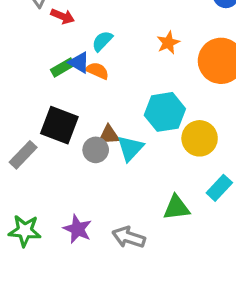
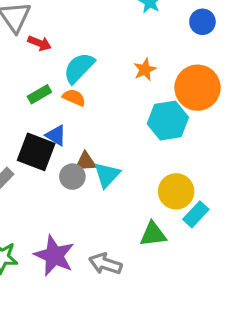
cyan semicircle: (102, 41) -> (79, 68), size x1.5
blue triangle: (79, 62) -> (56, 135), moved
cyan hexagon: (165, 112) -> (168, 121), moved
yellow circle: (200, 138) -> (176, 191), moved
purple star: (78, 229) -> (54, 256), size x1.4

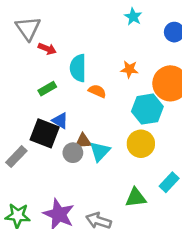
cyan semicircle: (79, 68) -> (78, 68), turned -44
orange star: (145, 70) -> (129, 69), turned 30
orange semicircle: (74, 98) -> (97, 91), moved
yellow circle: (176, 191) -> (141, 144), moved

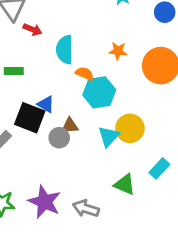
green rectangle: (47, 89) -> (14, 71), moved, turned 30
cyan hexagon: (147, 109) -> (99, 92), moved
cyan triangle: (100, 151) -> (109, 136), moved
green triangle: (136, 198) -> (125, 184), turned 30

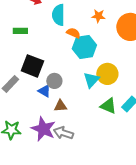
blue triangle: (46, 104) -> (44, 91), moved
brown triangle: (70, 126) -> (60, 106), moved
green triangle: (125, 184) -> (108, 106), moved
gray arrow: (86, 208) -> (63, 133), moved

